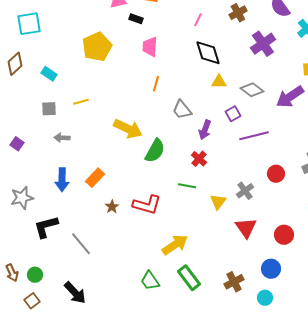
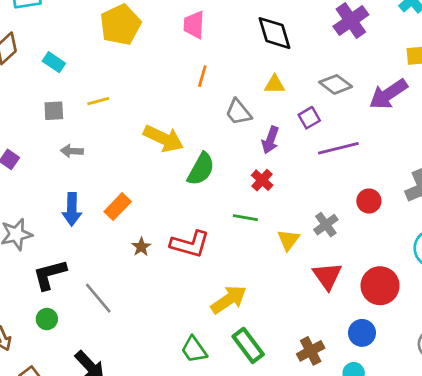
yellow triangle: (219, 82) -> (275, 84), moved
red circle: (284, 235) -> (380, 286), size x1.4
green circle: (35, 275) -> (47, 319), moved

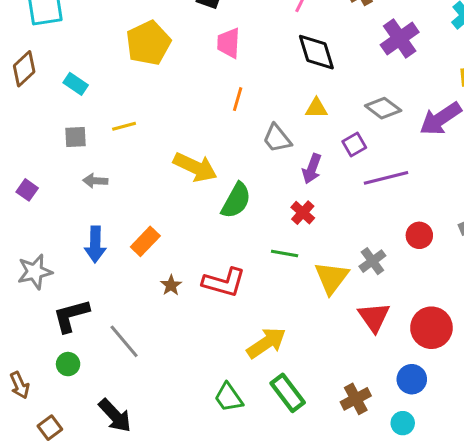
yellow triangle: (288, 240) -> (332, 278), size x1.4

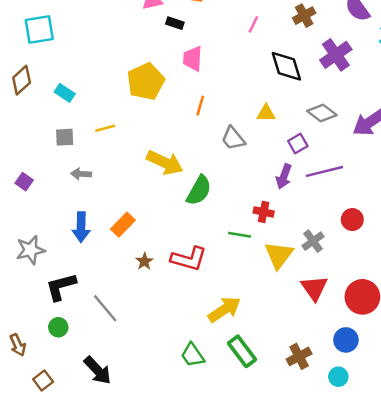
yellow pentagon: (148, 43) -> (146, 81), moved
black diamond: (316, 52) -> (286, 66), moved
purple arrow: (312, 169) -> (284, 176), moved
red cross: (303, 213) -> (264, 212), moved, turned -30

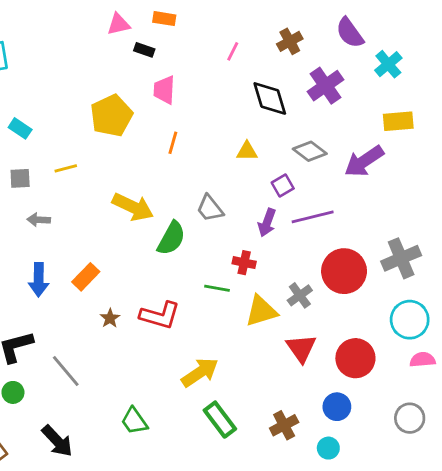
gray trapezoid: (233, 138) -> (210, 208), moved
red circle: (352, 220) -> (344, 271), size x1.8
yellow triangle: (279, 255) -> (261, 311), turned 36
green trapezoid: (193, 355) -> (134, 421), moved

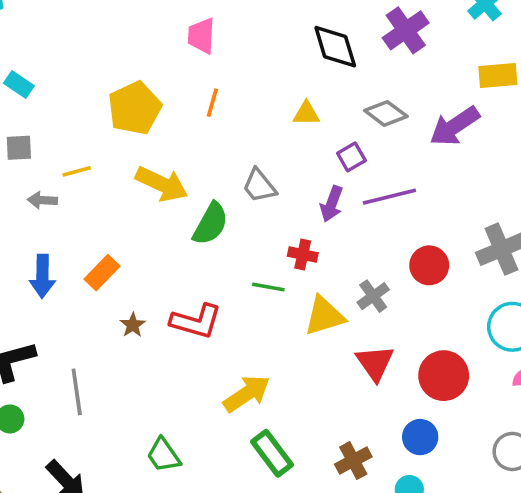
yellow pentagon: (111, 116) -> (135, 108), moved
yellow line: (66, 168) -> (77, 171), moved
red circle: (344, 271) -> (429, 265), size x0.7
gray line: (66, 371) -> (77, 392), turned 32

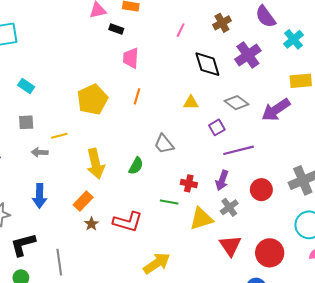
yellow arrow: (162, 184) -> (96, 164), moved, turned 52
purple arrow: (332, 204) -> (222, 180), moved
green semicircle: (210, 224) -> (136, 166), size x0.7
orange rectangle: (102, 273) -> (83, 201), moved

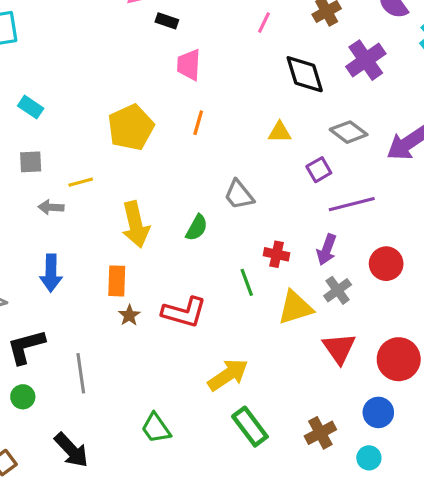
orange rectangle: (83, 201) -> (117, 281), turned -42
green line: (169, 202) -> (247, 282), turned 60

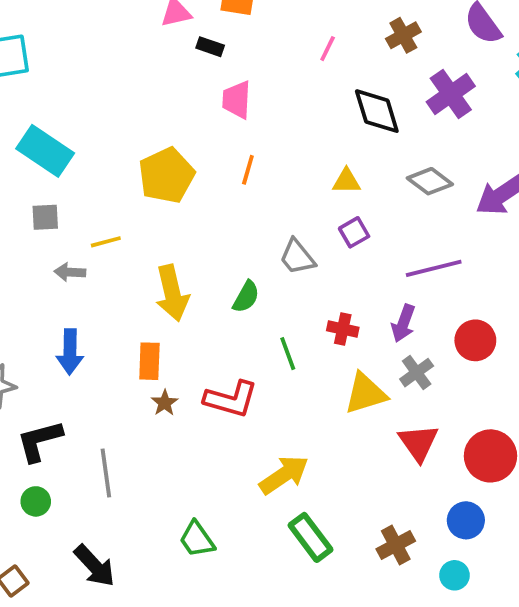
cyan rectangle: (31, 107) -> (45, 151), size x1.8
purple square: (319, 170) -> (354, 232), moved
green line: (247, 282) -> (288, 354), moved

